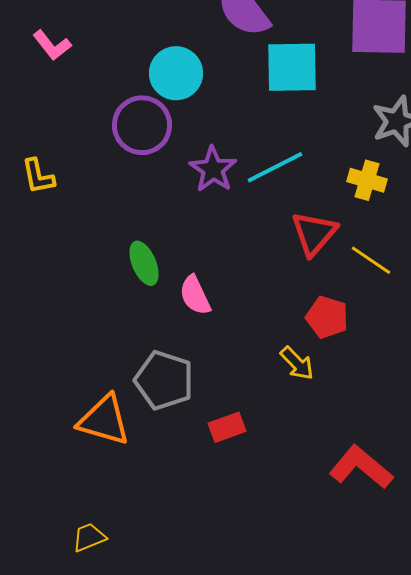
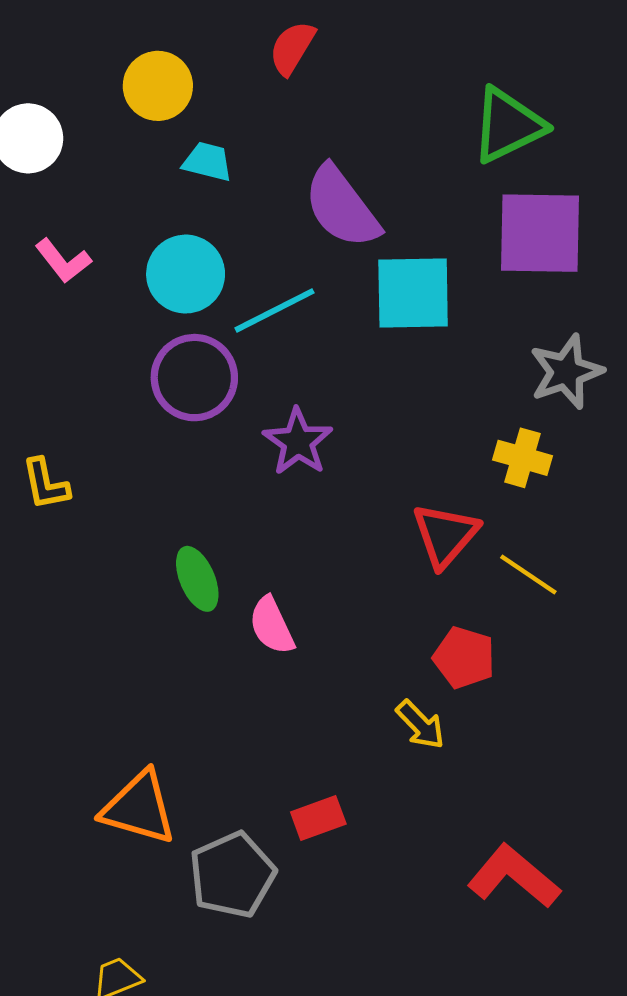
cyan circle: (176, 73) -> (186, 274), moved
cyan line: (275, 167) -> (275, 310), moved
yellow L-shape: (38, 176) -> (46, 484), moved
gray pentagon: (164, 380) -> (232, 875), moved, turned 30

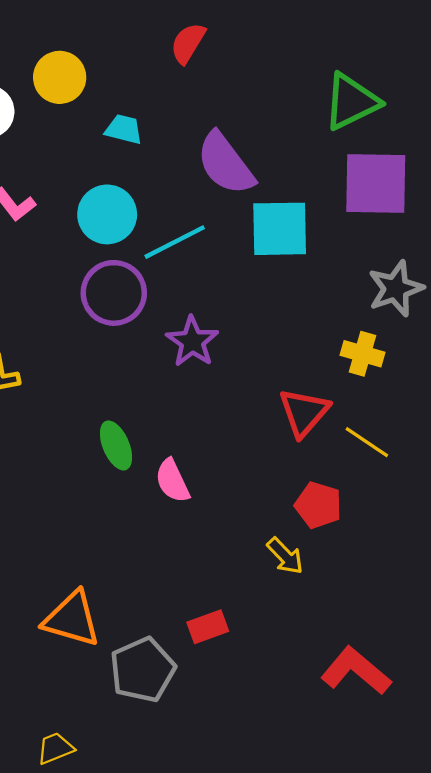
yellow circle: (158, 86) -> (60, 77), moved

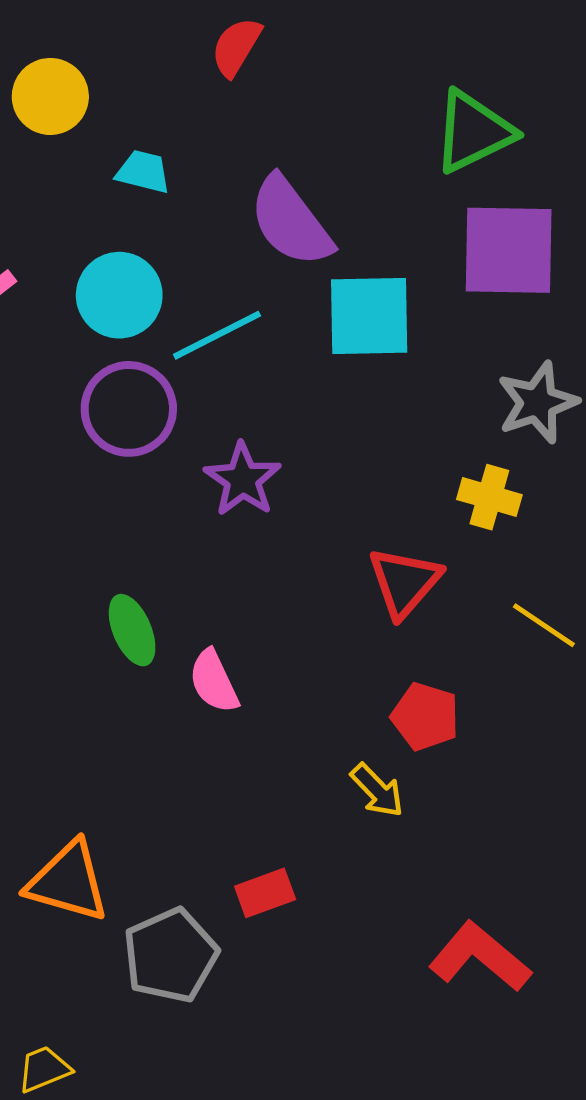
yellow line: (367, 442) -> (544, 625), moved

